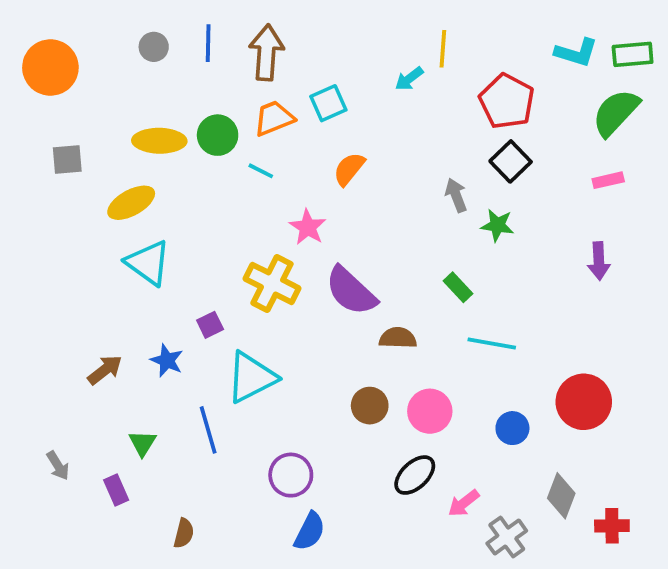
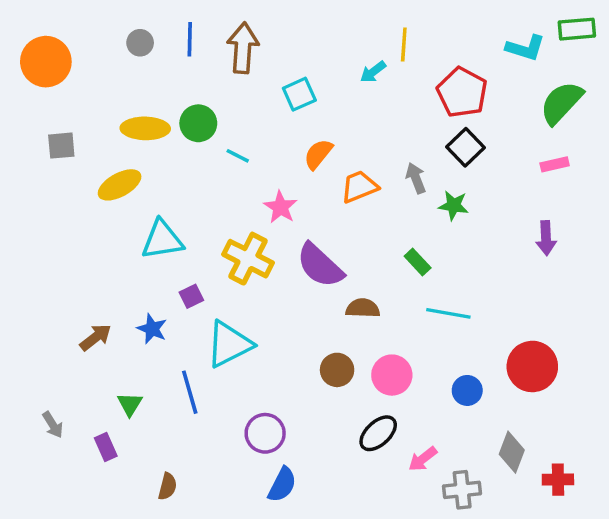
green rectangle: (633, 54) -> (577, 29), moved
orange trapezoid: (274, 118) -> (359, 187), moved
cyan triangle: (148, 263) -> (162, 240), moved, turned -45
gray cross: (507, 537) -> (462, 490), turned 30

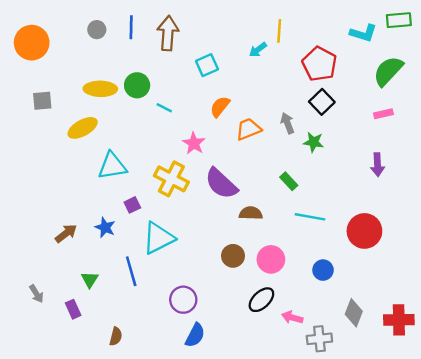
red circle: (532, 366) -> (364, 231), moved
pink arrow: (423, 459) -> (292, 317), turned 54
red cross: (558, 480) -> (399, 320), moved, size x1.4

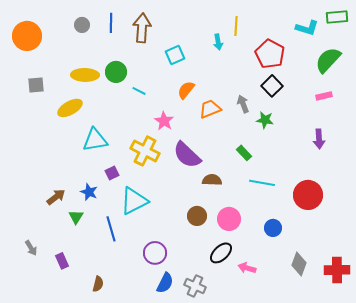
cyan arrow: (258, 50) -> (218, 42), turned -63
green triangle: (90, 280) -> (76, 217), moved
gray cross: (319, 339) -> (195, 286), moved, turned 30

